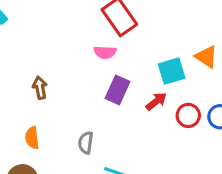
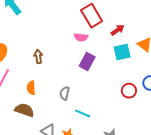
red arrow: (156, 101) -> (118, 30), moved
red circle: (188, 115) -> (129, 91), moved

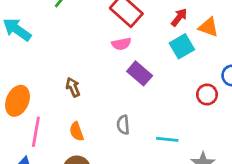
red arrow: (118, 30) -> (179, 17), moved
purple rectangle: (87, 61) -> (140, 73), turned -60
cyan line: (83, 113) -> (167, 139), moved

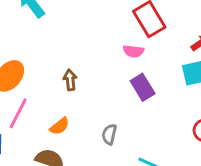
orange semicircle: (77, 131) -> (60, 126), turned -126

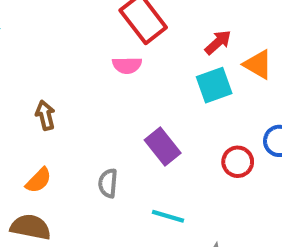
purple rectangle: (143, 87) -> (163, 146), moved

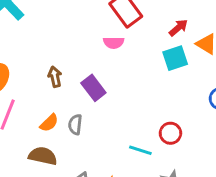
purple rectangle: (163, 146) -> (93, 88), moved
red circle: (238, 162) -> (170, 133), moved
gray semicircle: (108, 183) -> (75, 125), moved

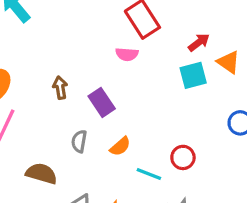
orange semicircle: (49, 123) -> (120, 146), moved

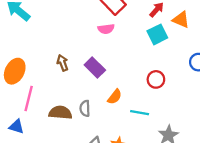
gray semicircle: (79, 141) -> (85, 108), moved
red circle: (183, 157) -> (156, 79), moved
brown semicircle: (41, 173) -> (60, 113), moved

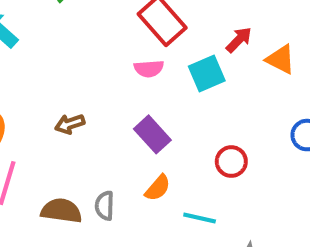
cyan square: (157, 34) -> (207, 73), moved
brown arrow: (63, 63) -> (70, 124), turned -91
purple rectangle: (95, 67) -> (152, 134), moved

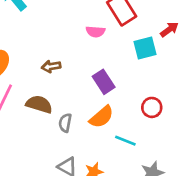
pink semicircle: (149, 69) -> (95, 32), moved
orange semicircle: (158, 188) -> (101, 117), size x1.4
brown semicircle: (61, 211) -> (39, 104), moved

